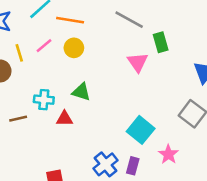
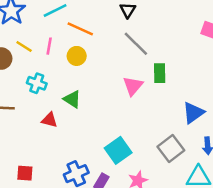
pink line: (44, 46) -> (49, 46), turned -56
yellow line: (19, 53) -> (24, 47), turned -56
cyan cross: (44, 100) -> (37, 83), moved

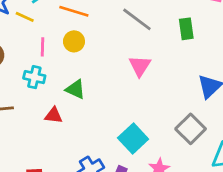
pink line: (49, 46) -> (42, 47), moved
yellow line: (24, 47) -> (25, 17), moved
green rectangle: (160, 73) -> (186, 29), moved

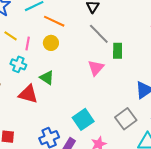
yellow line: (25, 17) -> (11, 36), moved
green rectangle: (186, 29) -> (118, 51), moved
red triangle: (54, 115) -> (28, 94), size x1.5

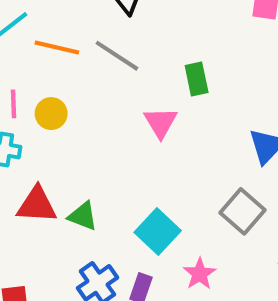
gray line: (99, 34) -> (117, 56), moved
yellow circle: (51, 43) -> (51, 114), moved
green triangle: (47, 78) -> (83, 216), moved

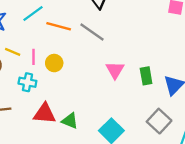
green rectangle: (197, 79) -> (146, 76), moved

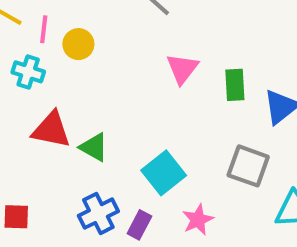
gray square: (159, 121) -> (248, 166), turned -30

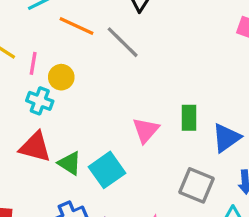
pink triangle: (182, 69) -> (146, 130), moved
cyan cross: (28, 72) -> (40, 101), moved
cyan square: (164, 173) -> (107, 170), moved

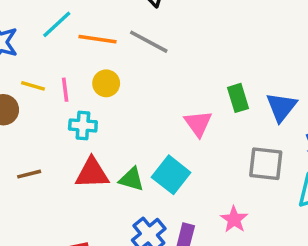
yellow circle: (61, 77) -> (106, 83), moved

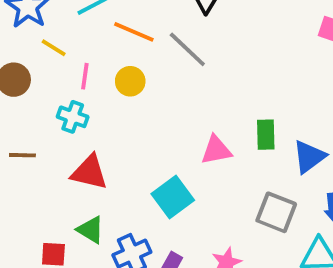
yellow line: (33, 86) -> (54, 48), moved
pink triangle: (198, 123) -> (216, 150), turned 40
cyan cross: (83, 125) -> (73, 117), moved
green triangle: (132, 179) -> (91, 230), moved

